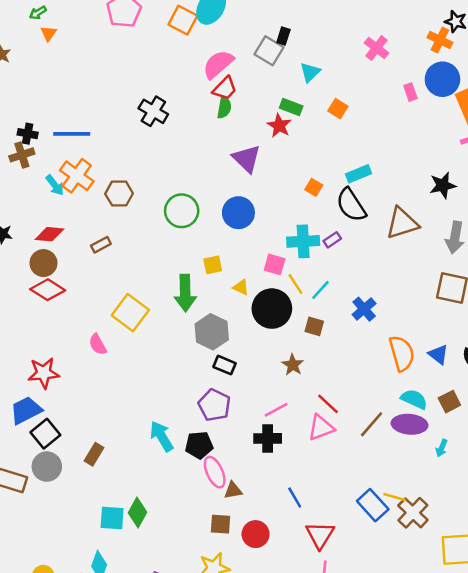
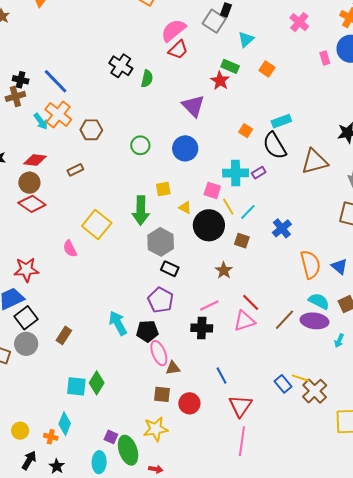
green semicircle: (224, 107) -> (147, 79), moved
blue line: (72, 134) -> (56, 81), turned 44
green circle: (182, 211) -> (140, 145), size x0.7
blue rectangle: (373, 505) -> (283, 384), size x0.7

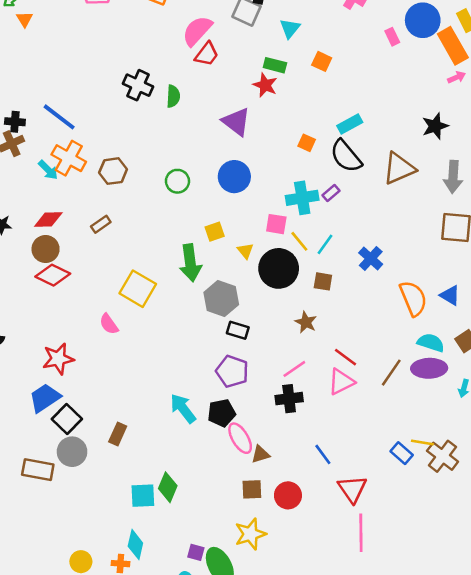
yellow triangle: (185, 208) -> (245, 251), turned 32

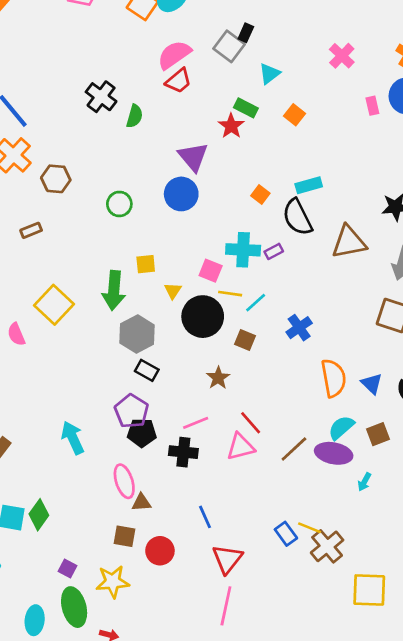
blue circle: (234, 177) -> (181, 194), moved
yellow line: (299, 241) -> (230, 294), turned -55
cyan semicircle: (431, 343) -> (341, 428), turned -72
black pentagon: (222, 413) -> (142, 433), moved
purple square: (196, 552) -> (67, 568), moved

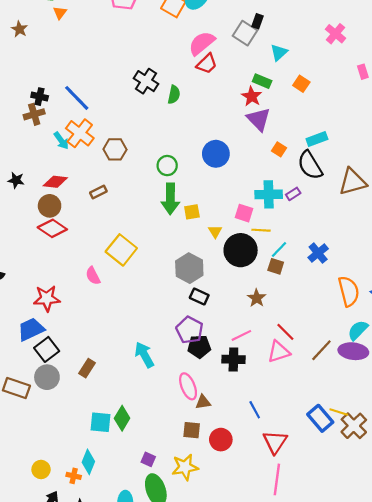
purple triangle: (193, 157) -> (259, 119), moved
green arrow: (114, 290) -> (170, 199), moved
cyan line: (256, 303) -> (279, 249), moved
blue rectangle: (286, 534) -> (320, 418), size x1.4

